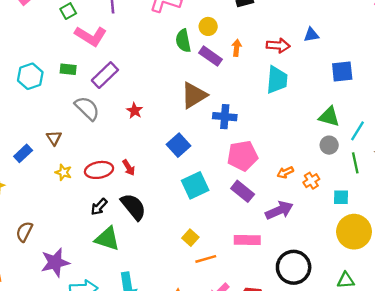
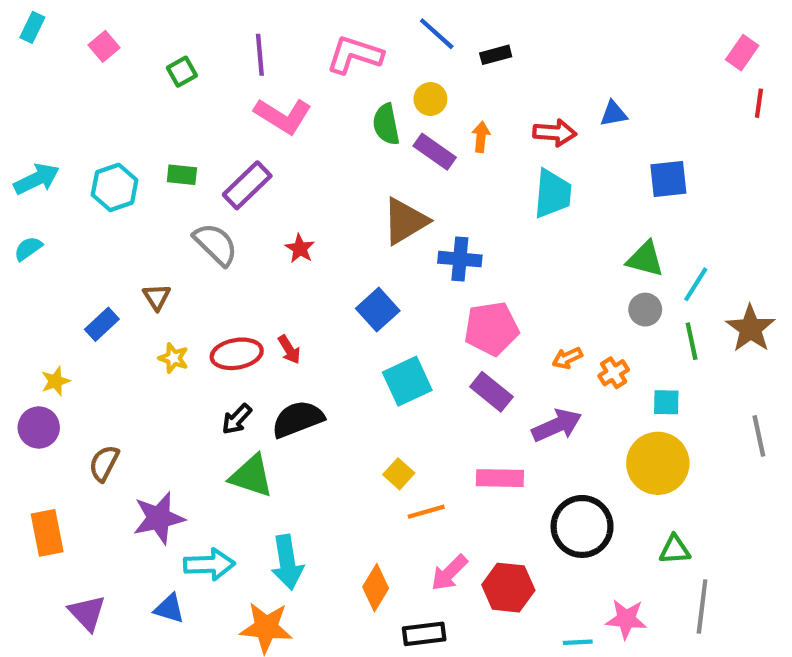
pink L-shape: (91, 36) -> (283, 116), moved
black semicircle: (133, 207) -> (298, 419), turned -72
yellow circle: (354, 232) -> (658, 463), moved

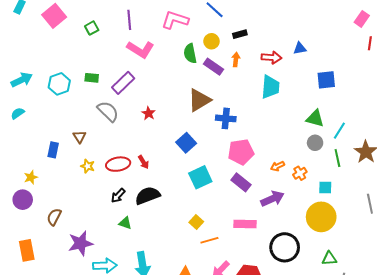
pink square: (104, 46) -> (54, 16), size x1.6
black rectangle: (496, 55) -> (240, 34), moved
blue rectangle: (102, 324) -> (53, 150), turned -35
green triangle: (251, 476) -> (125, 223), size x0.6

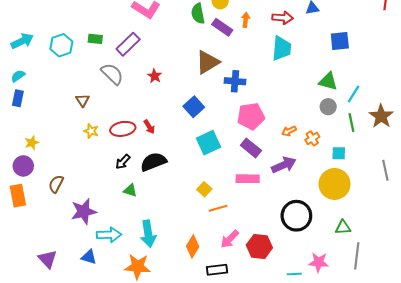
blue rectangle: (53, 150) -> (18, 98), moved
pink rectangle: (245, 224) -> (248, 179), moved
orange rectangle: (27, 250) -> (18, 196), moved

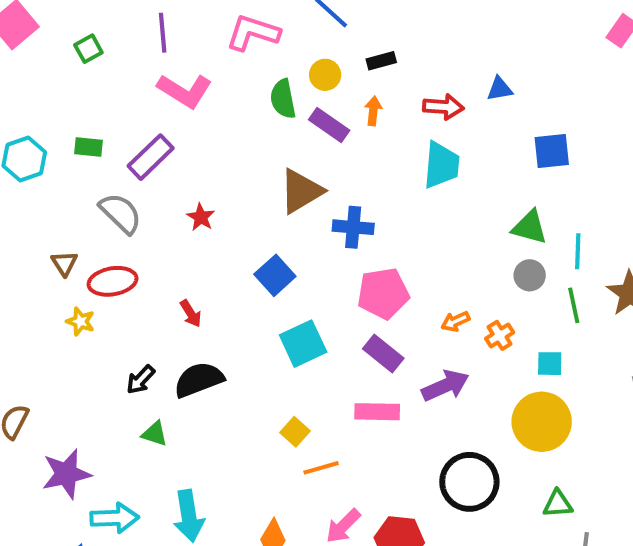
cyan line: (354, 94) -> (578, 251), turned -30
red ellipse: (123, 129) -> (113, 281), moved

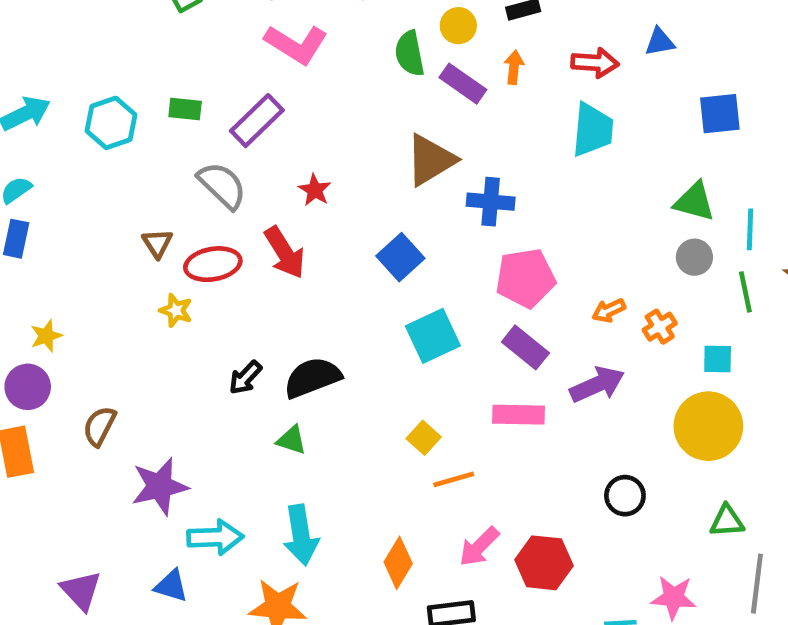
red arrow: (191, 313) -> (285, 253), moved, size x1.6
green triangle: (155, 434) -> (292, 440), moved
black circle: (469, 482) -> (625, 496), size x0.6

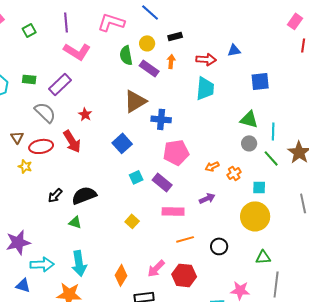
green line: (745, 292) -> (271, 158), turned -30
cyan square: (433, 336) -> (136, 177), size x0.6
purple rectangle: (525, 347) -> (162, 182), moved
purple arrow: (597, 385) -> (207, 198), size x0.7
orange line: (454, 479) -> (185, 239), moved

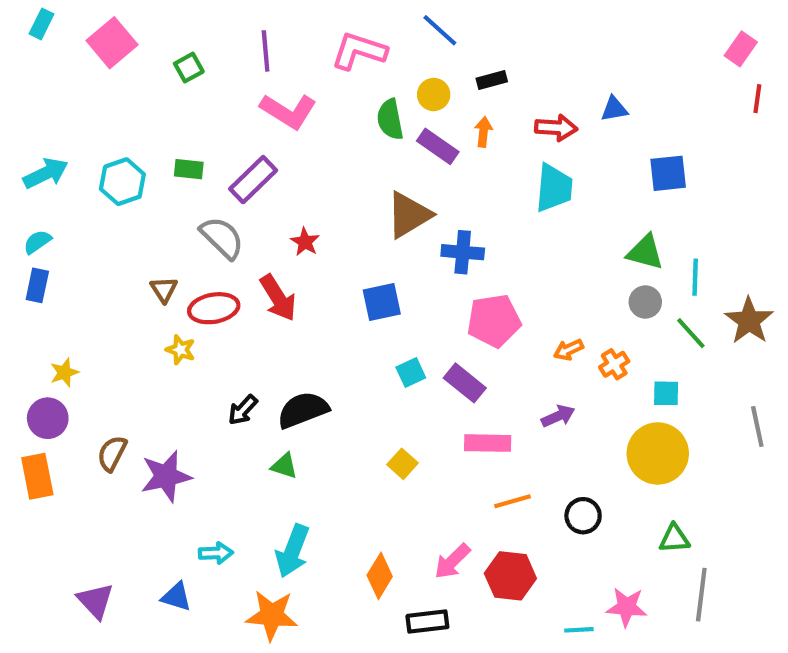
blue square: (122, 143) -> (382, 302), turned 30
purple star: (18, 242) -> (166, 476), moved
cyan arrow: (79, 263) -> (293, 551), turned 30
cyan arrow: (42, 264) -> (216, 553), size x0.7

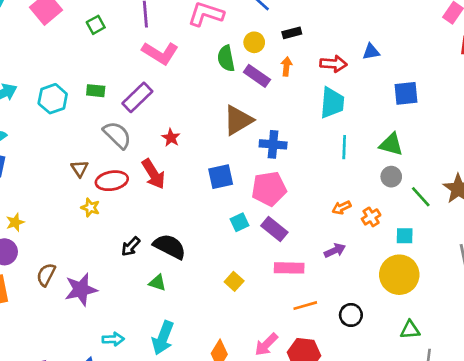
cyan line: (695, 277) -> (344, 147), moved
pink pentagon: (494, 321) -> (269, 189), moved
black semicircle: (303, 410) -> (170, 246), turned 48

